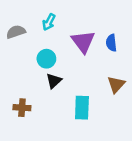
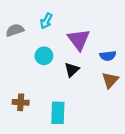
blue semicircle: (111, 43) -> (108, 56), moved, turned -91
black triangle: (54, 81) -> (72, 70), moved
cyan rectangle: (82, 108) -> (58, 113), moved

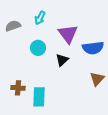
blue semicircle: (108, 56) -> (93, 48), size x1.5
brown triangle: (110, 80) -> (97, 79), moved
cyan rectangle: (58, 113) -> (39, 97), moved

